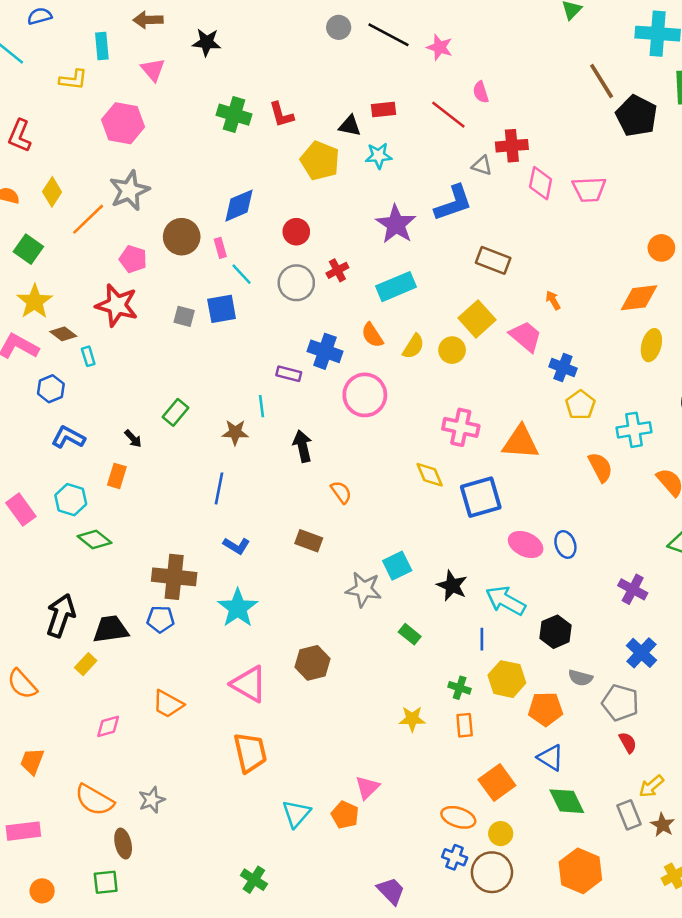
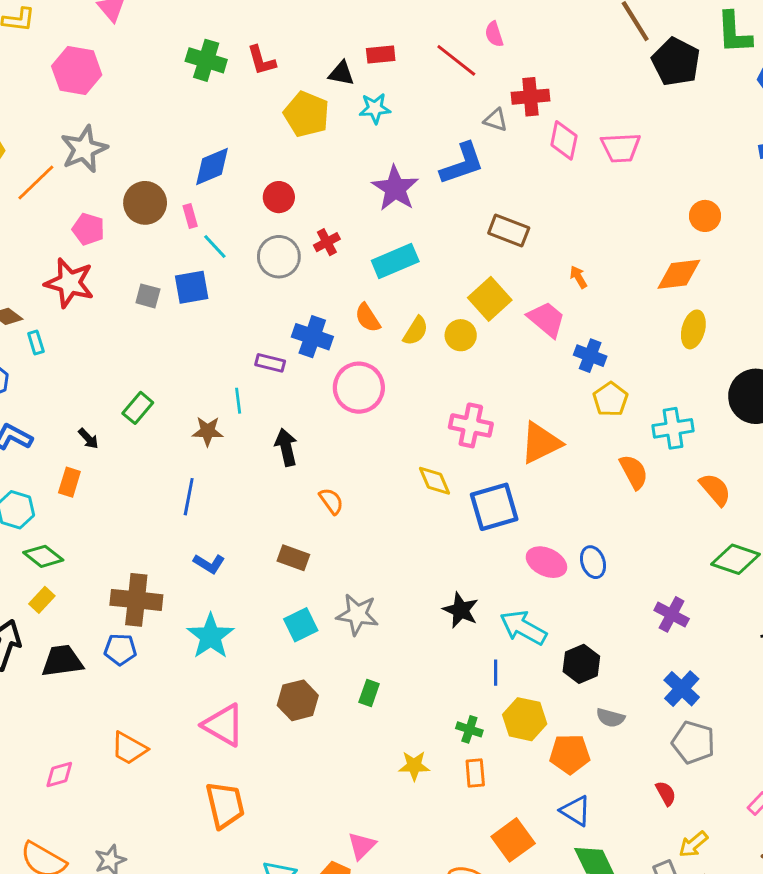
orange triangle: (521, 442) -> (541, 443), turned -30
cyan square: (397, 566) -> (301, 625), moved
green rectangle: (410, 634) -> (369, 693), moved, turned 70
yellow rectangle: (86, 664) -> (42, 600), moved
gray pentagon: (620, 703) -> (693, 742), moved

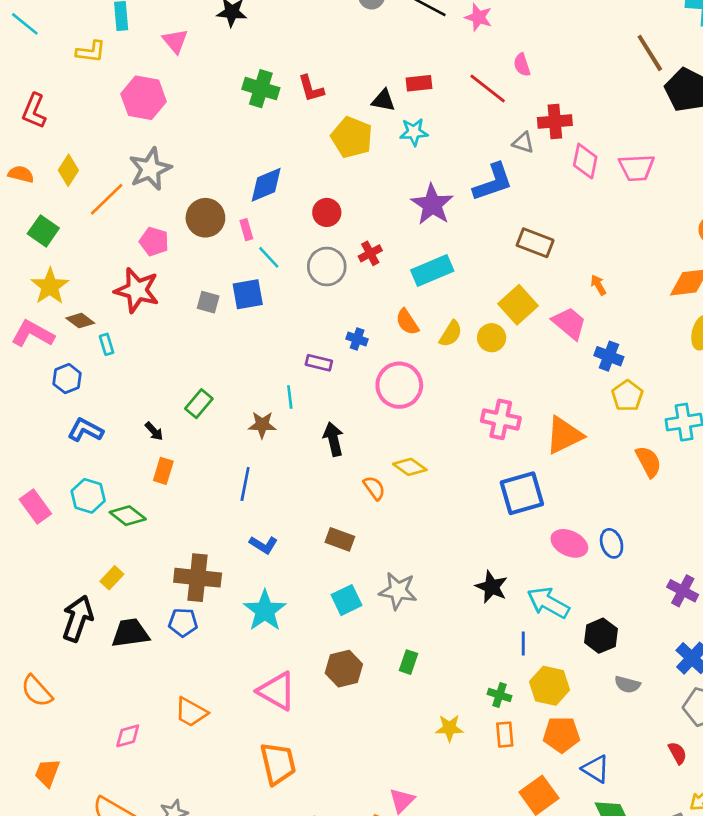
blue cross: (312, 337) -> (357, 339), size x0.6
yellow diamond: (434, 481) -> (410, 467), moved, turned -32
orange rectangle: (69, 482) -> (163, 471), moved
green diamond: (43, 556) -> (128, 516), moved
orange pentagon: (570, 754) -> (561, 735), moved

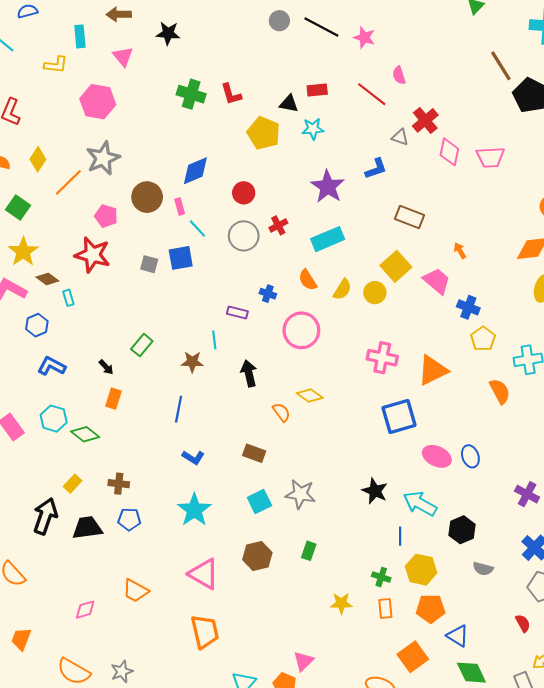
red cross: (555, 121) -> (425, 120), turned -35
blue L-shape: (493, 182) -> (376, 169), size x0.7
brown cross: (198, 578) -> (119, 484), moved, size x0.6

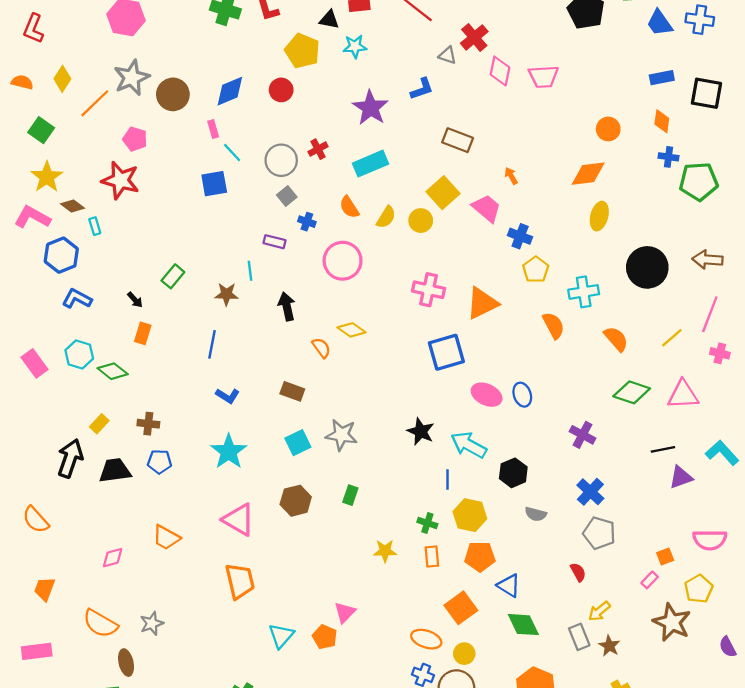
red circle: (244, 193) -> (281, 90), moved
brown circle: (147, 197) -> (173, 94), moved
gray square: (149, 264) -> (287, 196), moved, turned 36
blue hexagon: (37, 325) -> (61, 255), size x1.4

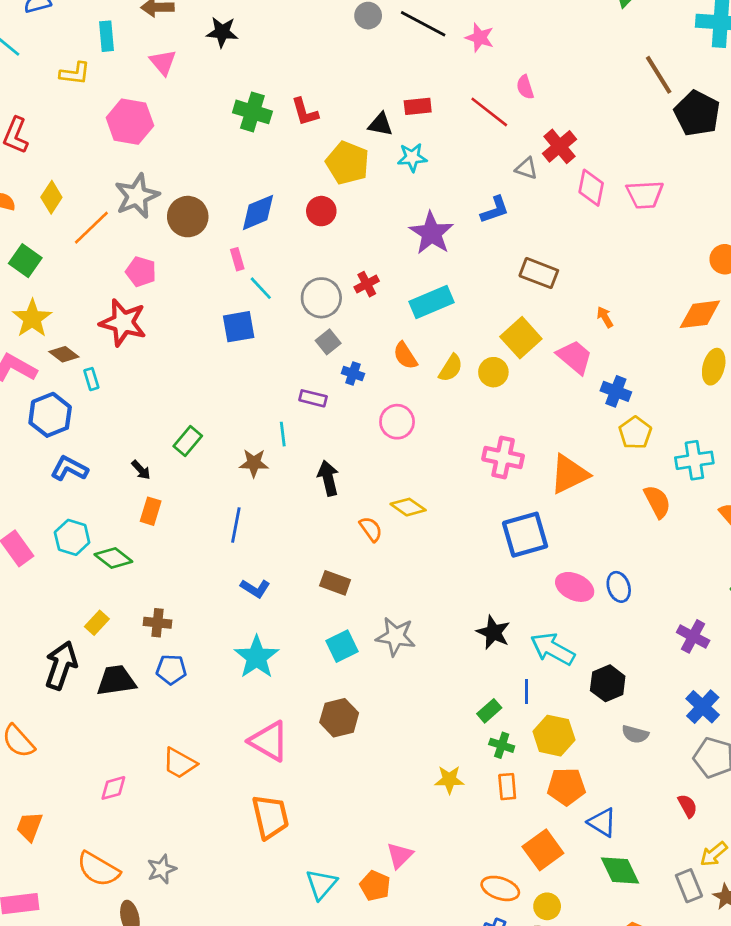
pink circle: (343, 261) -> (397, 422), size x0.7
green rectangle: (350, 495) -> (489, 711), moved, turned 30

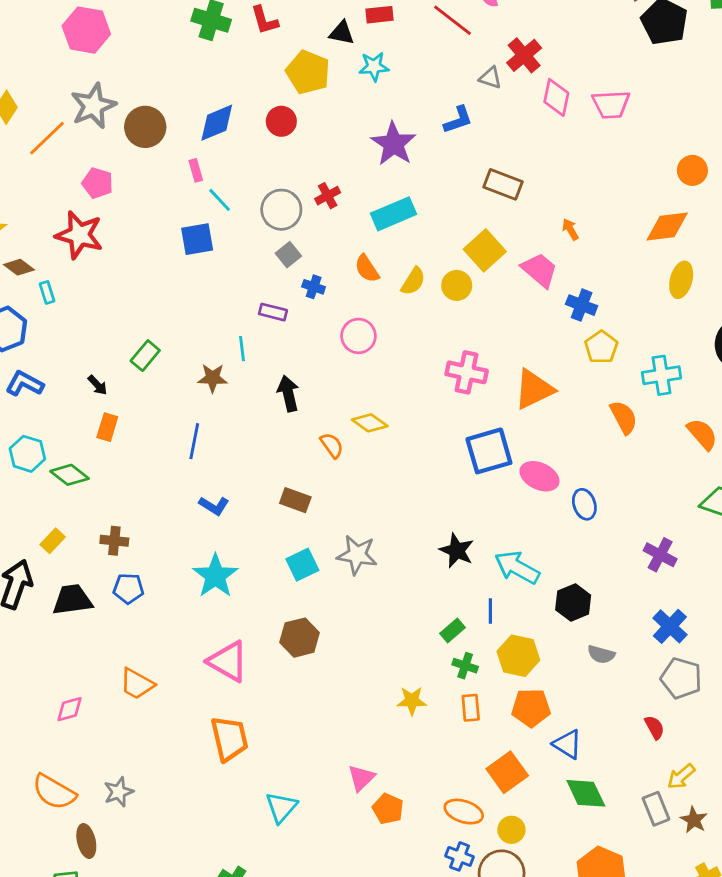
pink ellipse: (575, 587) -> (539, 476), moved
orange pentagon: (375, 886) -> (388, 809), moved

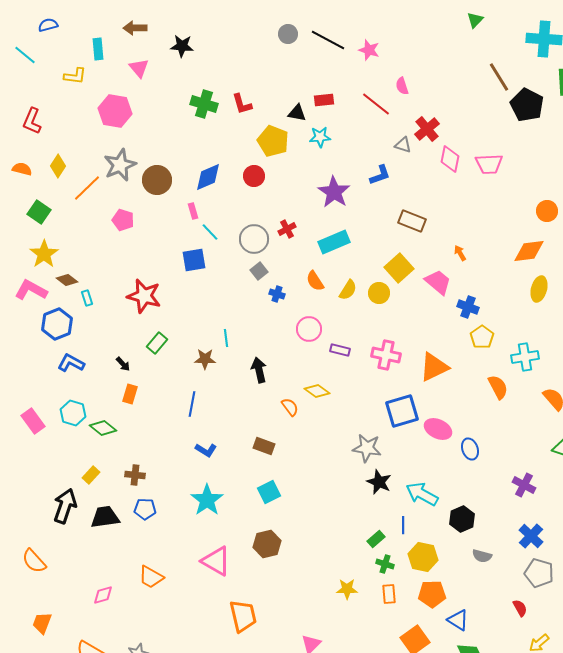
red star: (79, 235) -> (144, 296), moved
purple rectangle: (273, 312) -> (340, 350), moved
gray star: (357, 555) -> (367, 448), moved
orange trapezoid: (229, 739) -> (243, 616), moved

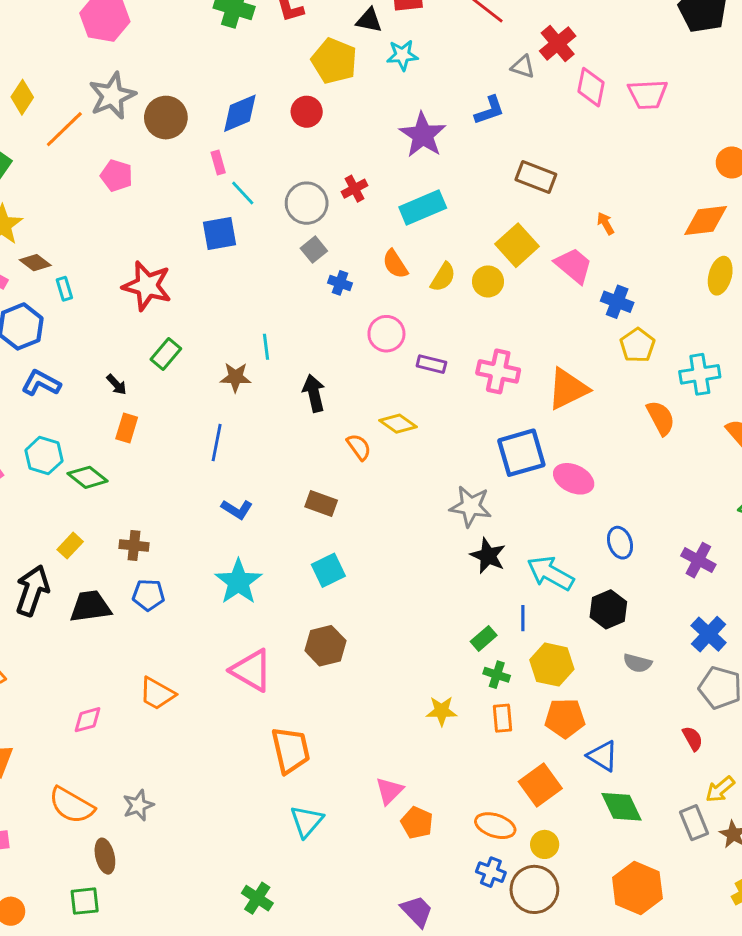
blue ellipse: (470, 449) -> (620, 543), moved

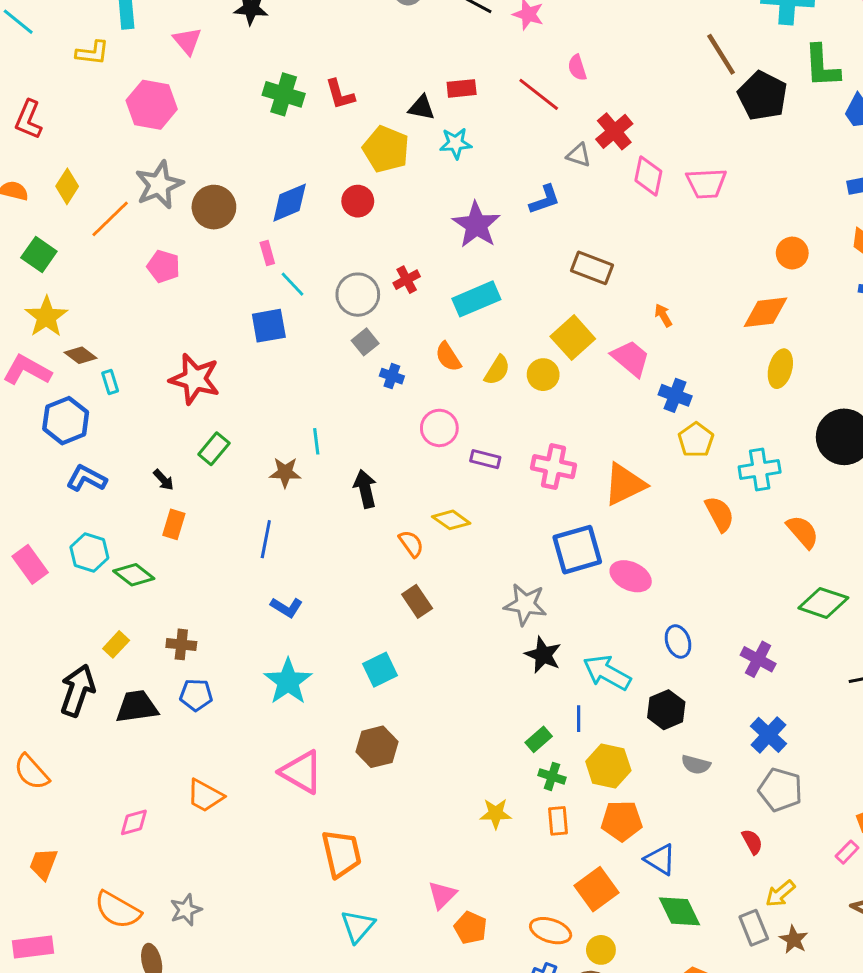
brown rectangle: (321, 503) -> (417, 601), moved, turned 36

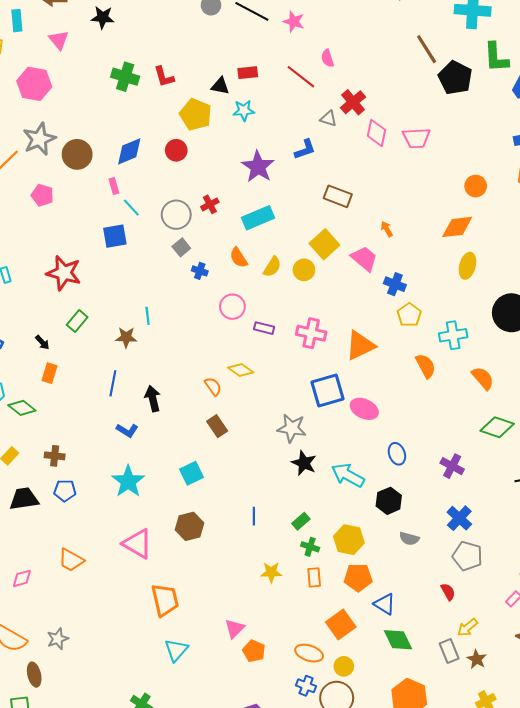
black arrow: (365, 489) -> (153, 399), moved
blue line: (579, 719) -> (254, 516), moved

